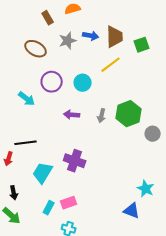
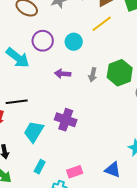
cyan arrow: (27, 99) -> (18, 58), size x1.4
pink rectangle: (69, 203) -> (75, 172), moved
blue triangle: (132, 211) -> (113, 170), moved

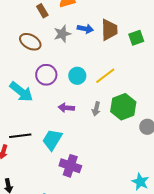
yellow line: (102, 24) -> (105, 76), moved
purple cross: (66, 120) -> (70, 166), moved
cyan trapezoid: (34, 132) -> (52, 140), moved

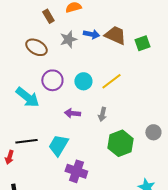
brown trapezoid: (109, 30) -> (115, 35), turned -65
green hexagon: (123, 107) -> (120, 143), moved

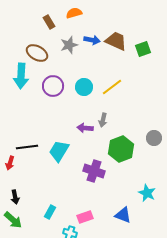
cyan arrow: (27, 97) -> (21, 76), moved, turned 55
purple arrow: (72, 113) -> (85, 128), moved
purple cross: (76, 171) -> (94, 171), moved

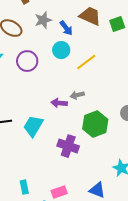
blue arrow: (92, 40) -> (66, 28), moved, turned 42
cyan circle: (84, 87) -> (61, 50), moved
gray arrow: (103, 120) -> (77, 95), turned 64
cyan rectangle: (50, 212) -> (24, 187), turned -40

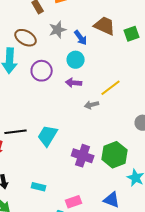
yellow line: (86, 62) -> (111, 88), moved
purple arrow: (59, 103) -> (74, 83), moved
green hexagon: (95, 124) -> (115, 155), moved
cyan rectangle: (24, 187) -> (39, 187), moved, turned -64

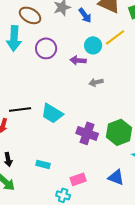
cyan circle: (76, 60) -> (93, 45), moved
yellow line: (111, 88) -> (115, 37), moved
cyan trapezoid: (48, 136) -> (52, 113), turned -90

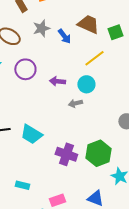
cyan circle: (93, 45) -> (86, 84), moved

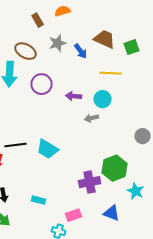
yellow line: (94, 58) -> (111, 73), turned 40
purple cross: (66, 154) -> (90, 182), moved, turned -30

